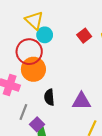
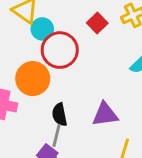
red circle: (29, 52) -> (60, 50), moved
gray line: (23, 112) -> (56, 135), moved

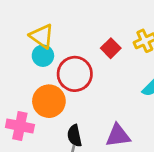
cyan circle: (42, 29) -> (43, 56), moved

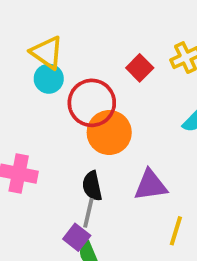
orange circle: (49, 101) -> (109, 133), moved

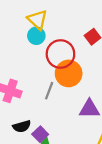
black semicircle: (92, 186) -> (22, 126), moved, turned -102
gray line: (88, 213) -> (49, 91), moved

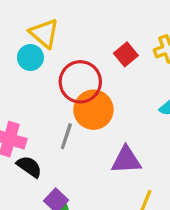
cyan circle: (36, 36) -> (30, 58), moved
black semicircle: (22, 126) -> (29, 167), moved, turned -126

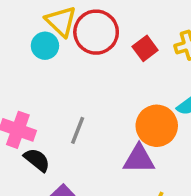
red circle: (80, 82) -> (96, 32), moved
orange circle: (93, 110) -> (157, 126), moved

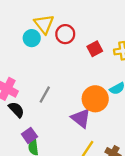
red circle: (96, 32) -> (65, 34), size x0.7
purple triangle: (139, 159) -> (81, 118), turned 30

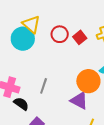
red circle: (65, 34) -> (60, 34), moved
cyan circle: (32, 38) -> (23, 39), size x1.5

